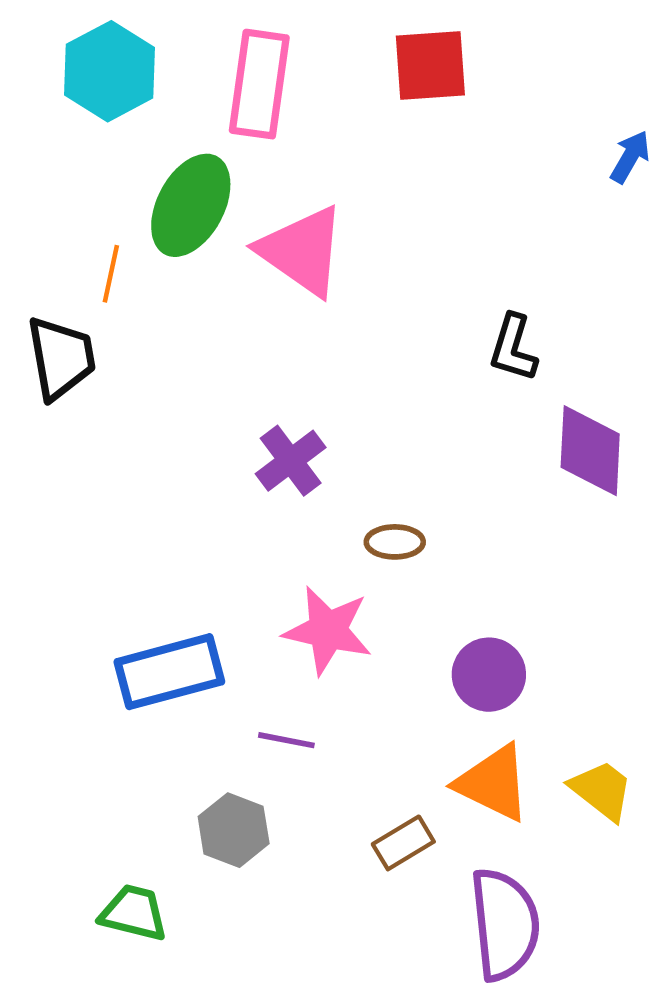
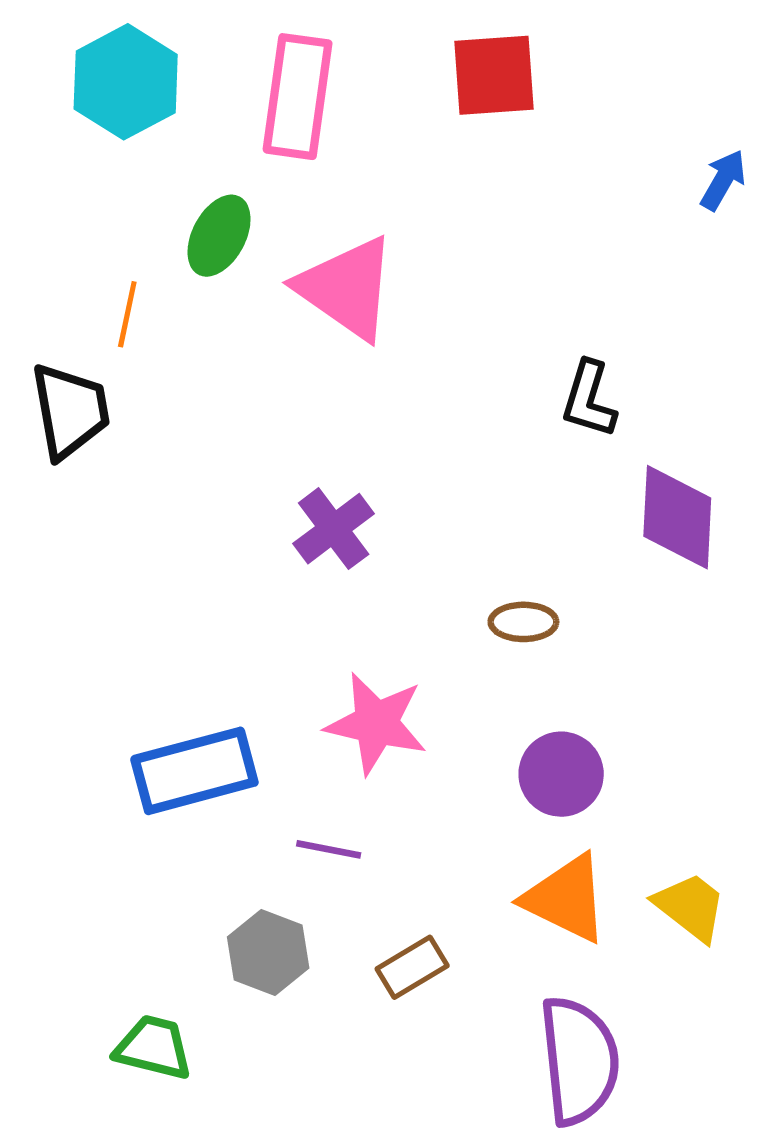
green ellipse: (191, 205) -> (219, 236), size x0.7
brown ellipse: (395, 542) -> (523, 622), moved
brown rectangle: (403, 843) -> (412, 967), moved

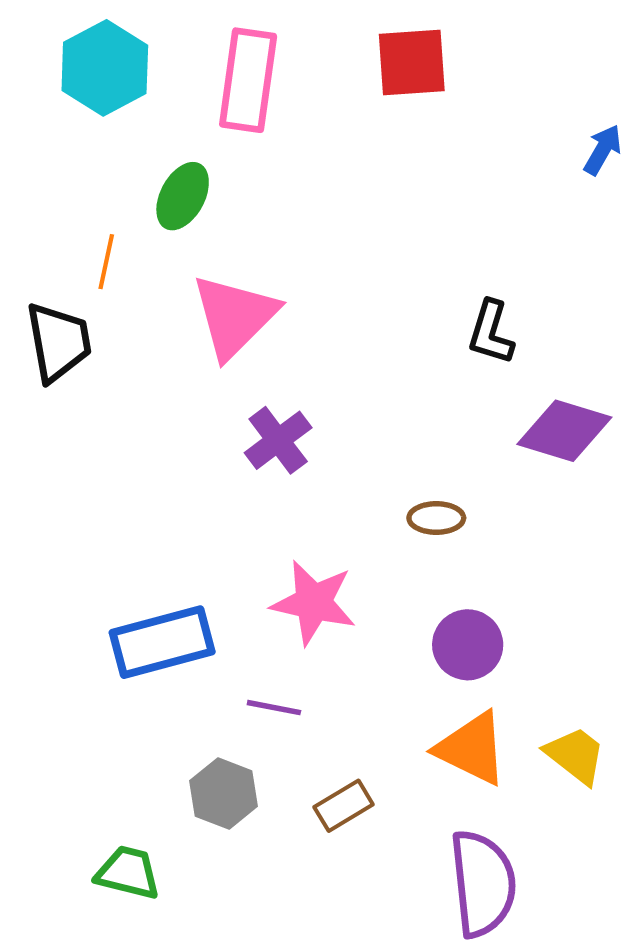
pink triangle: (347, 288) -> (234, 316), moved, turned 40
purple diamond: (677, 517) -> (564, 431), turned -76

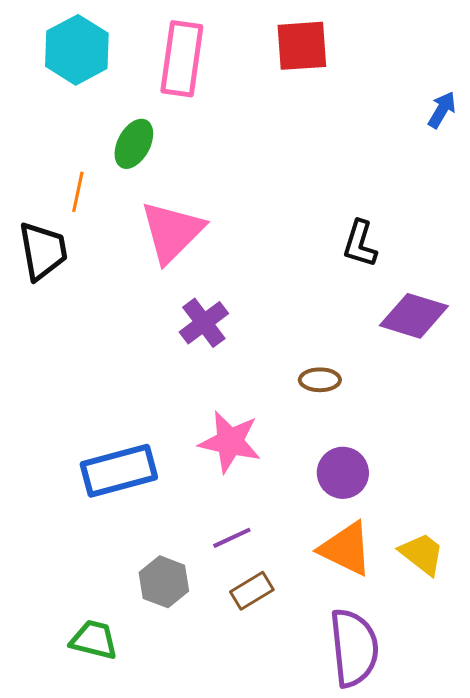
purple line: (274, 708) -> (232, 538), moved, turned -36

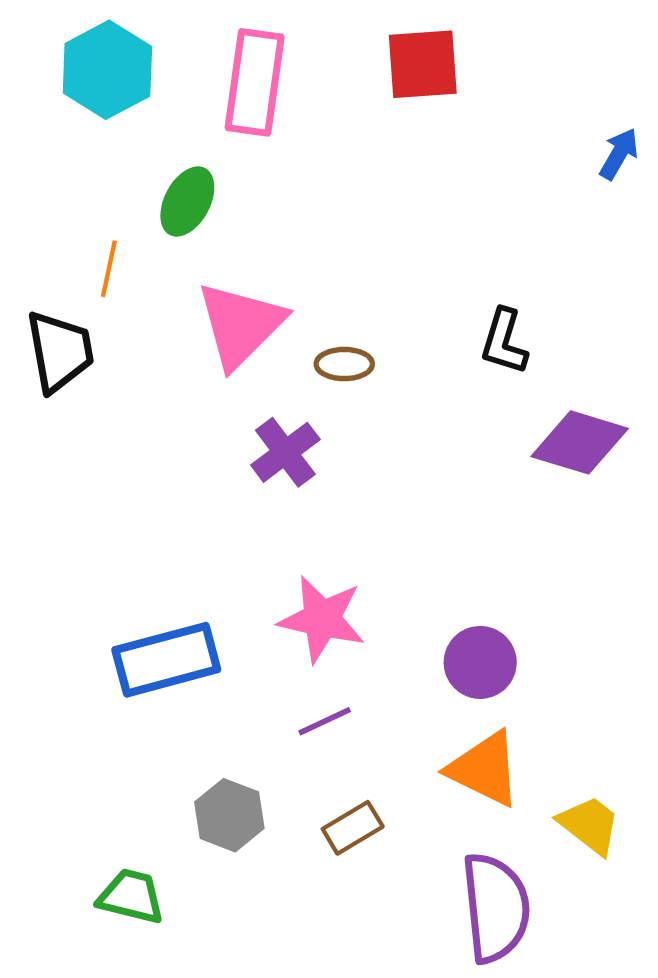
brown ellipse: (320, 380) -> (344, 364), moved
purple line: (232, 538) -> (325, 721), moved
yellow trapezoid: (422, 554) -> (589, 825), moved

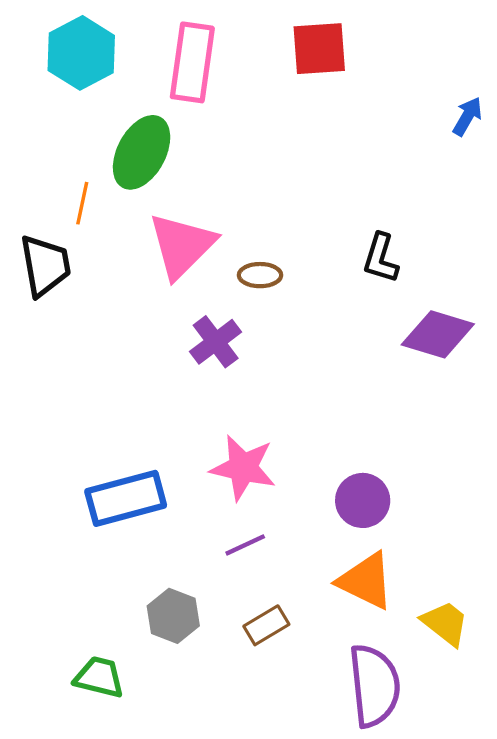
green ellipse: (187, 201) -> (142, 152), size x1.4

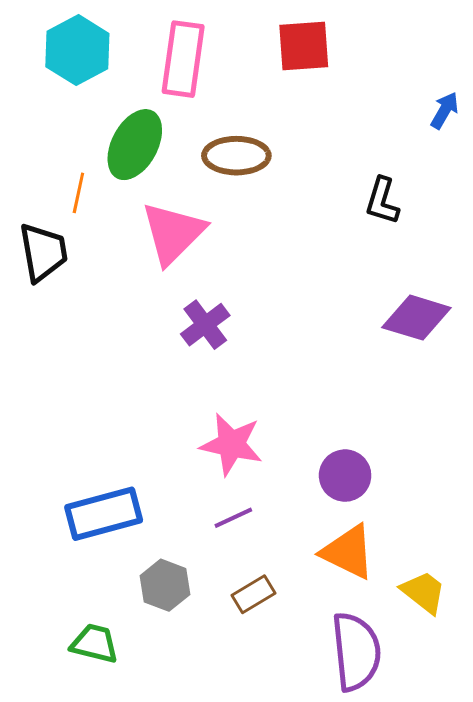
black L-shape: (381, 258) -> (382, 201), moved
brown ellipse: (260, 275) -> (236, 156), moved, size x1.6
blue rectangle: (126, 498) -> (104, 514), moved

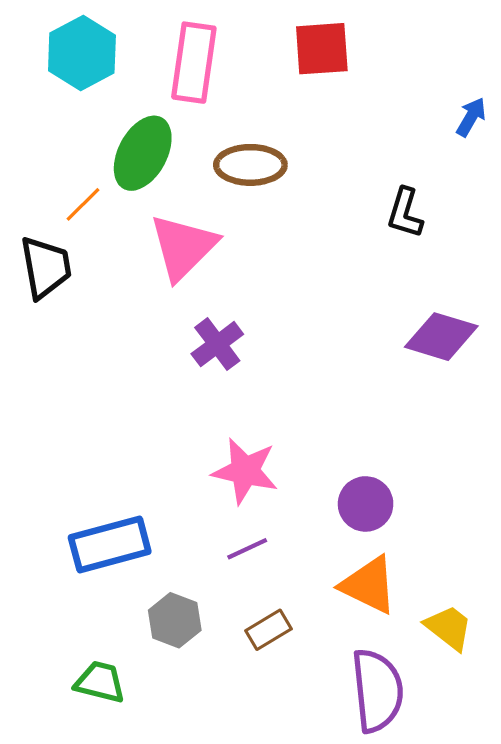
orange line: (78, 193) -> (83, 204), turned 33

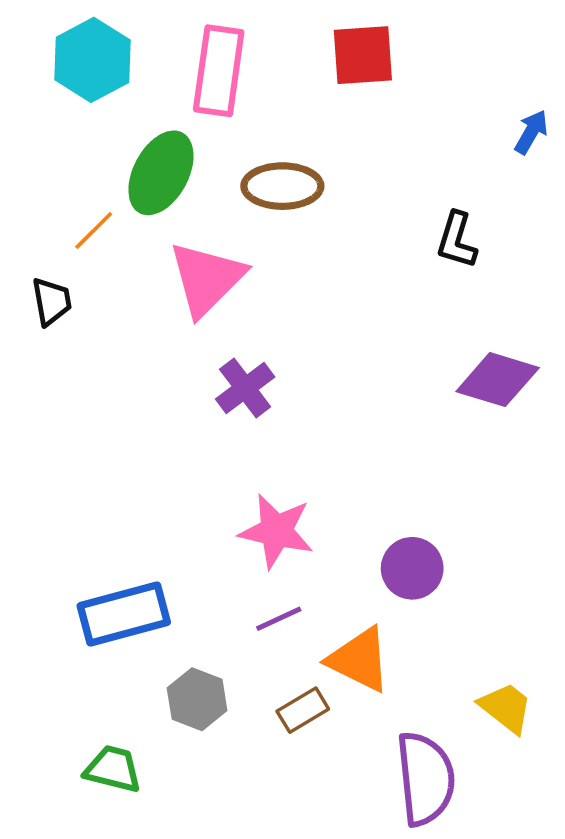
black trapezoid: (46, 267) -> (52, 301), size x0.7
orange triangle: (369, 585) -> (359, 660), moved

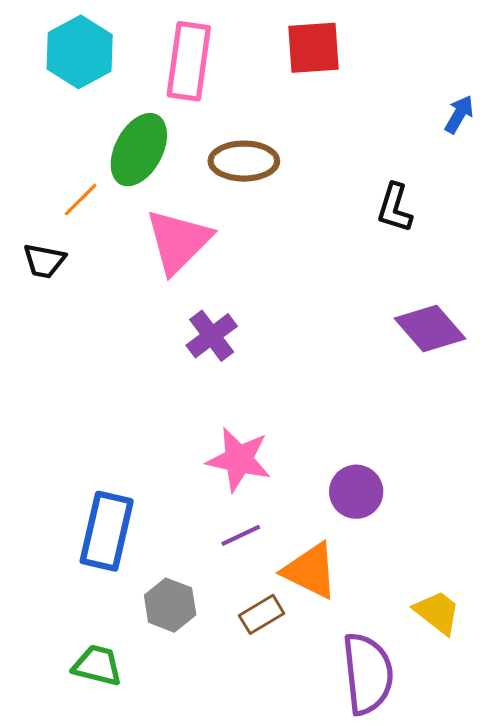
black trapezoid: (52, 301) -> (44, 261), turned 111
purple diamond: (498, 380) -> (430, 328), turned 32
blue rectangle: (124, 614) -> (107, 531), turned -62

